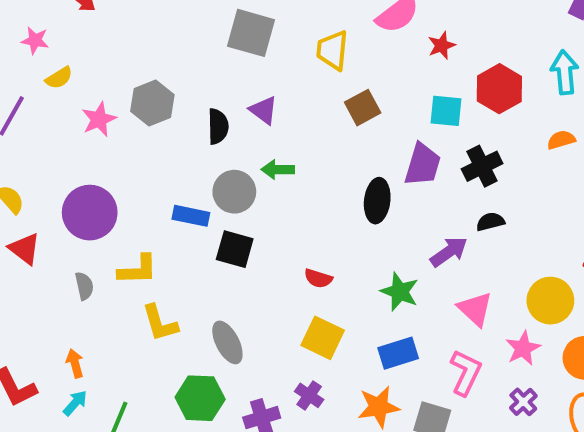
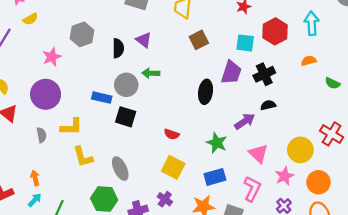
pink star: (99, 119) -> (52, 57), moved

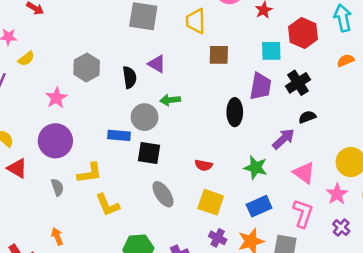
brown square: (199, 40) -> (219, 55), turned 36
gray ellipse: (120, 169) -> (163, 194), moved
purple cross: (165, 199) -> (218, 238), moved

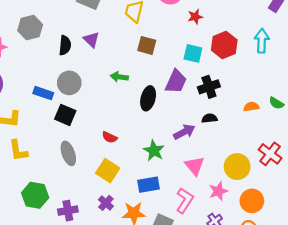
orange semicircle: (346, 60) -> (251, 107), moved
green arrow: (170, 100) -> (119, 77), moved

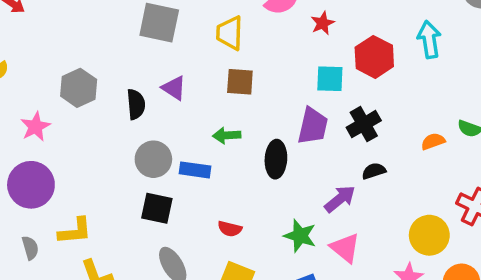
brown square: (147, 45) -> (240, 82), moved
blue rectangle: (43, 93) -> (195, 170), moved
pink triangle: (195, 166) -> (345, 248), moved

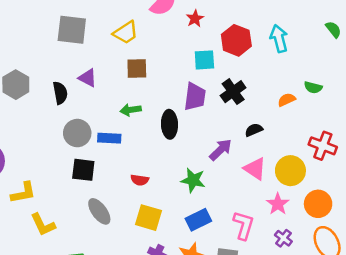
yellow trapezoid: (230, 33) -> (126, 33), turned -120
cyan arrow: (429, 40) -> (279, 38), moved
black semicircle: (374, 171) -> (254, 130), moved
pink triangle: (345, 248) -> (255, 169), moved

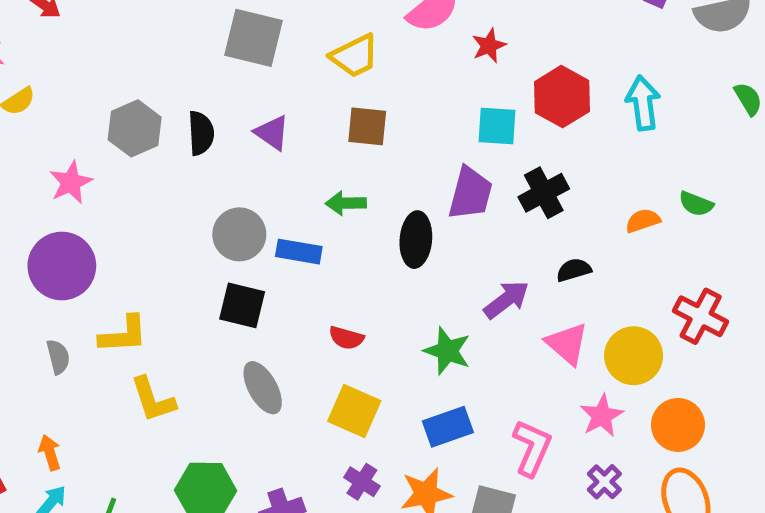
black semicircle: (60, 93) -> (201, 133), moved

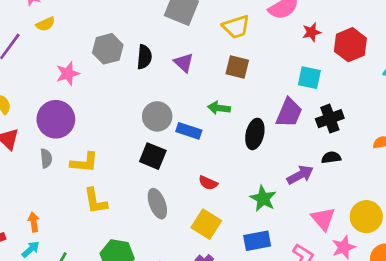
red hexagon: (562, 97) -> (350, 45), moved
black semicircle: (574, 270) -> (331, 157), moved
pink triangle: (567, 344) -> (323, 219), moved
gray semicircle: (58, 357) -> (46, 158), moved

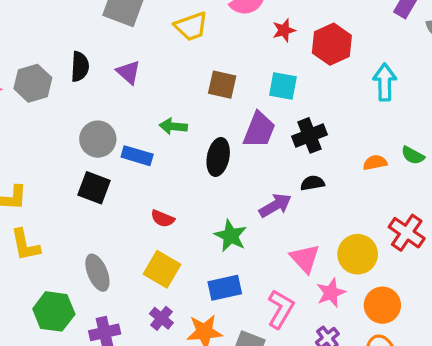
gray hexagon: (108, 49) -> (33, 83), moved
brown square: (237, 67) -> (222, 85), moved
gray ellipse: (157, 204) -> (97, 273), moved

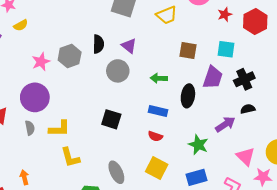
gray circle: (98, 139) -> (118, 71), moved
blue rectangle: (137, 156) -> (158, 111), moved
pink star: (331, 293) -> (263, 177), turned 30

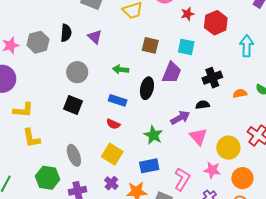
gray circle: (118, 71) -> (77, 72), moved
black cross: (244, 79) -> (212, 78), moved
pink triangle: (246, 156) -> (198, 137), moved

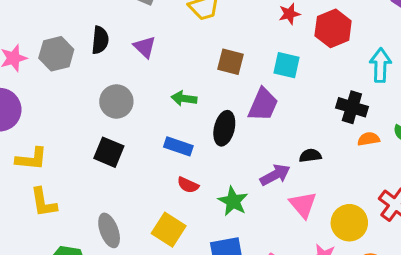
black cross: (212, 78) -> (352, 107), moved, turned 36
red semicircle: (113, 124) -> (188, 185), moved

